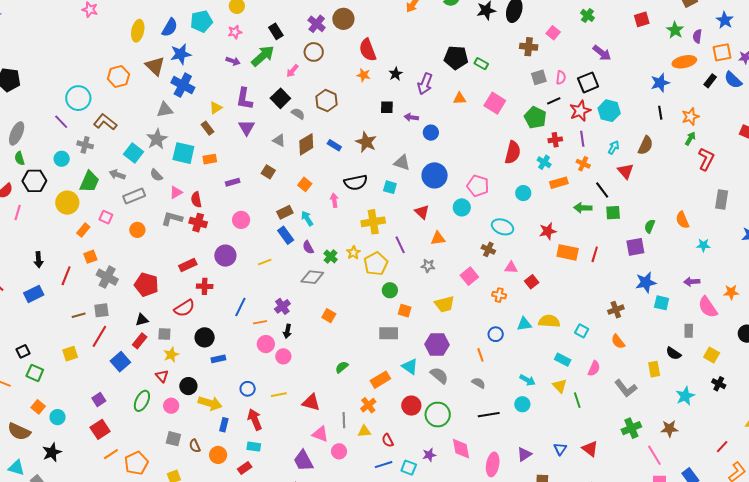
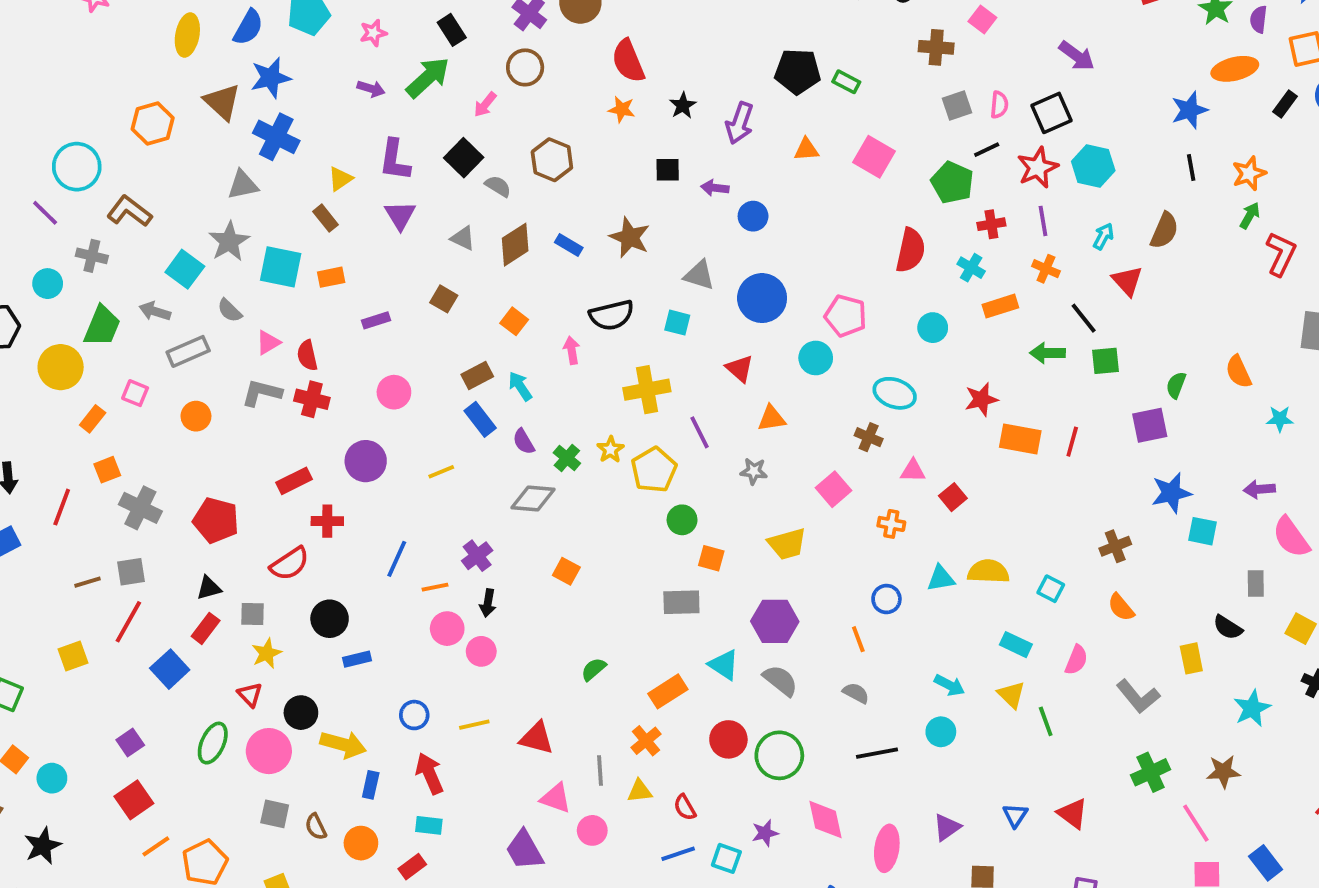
pink circle: (171, 406) -> (269, 751), size x1.5

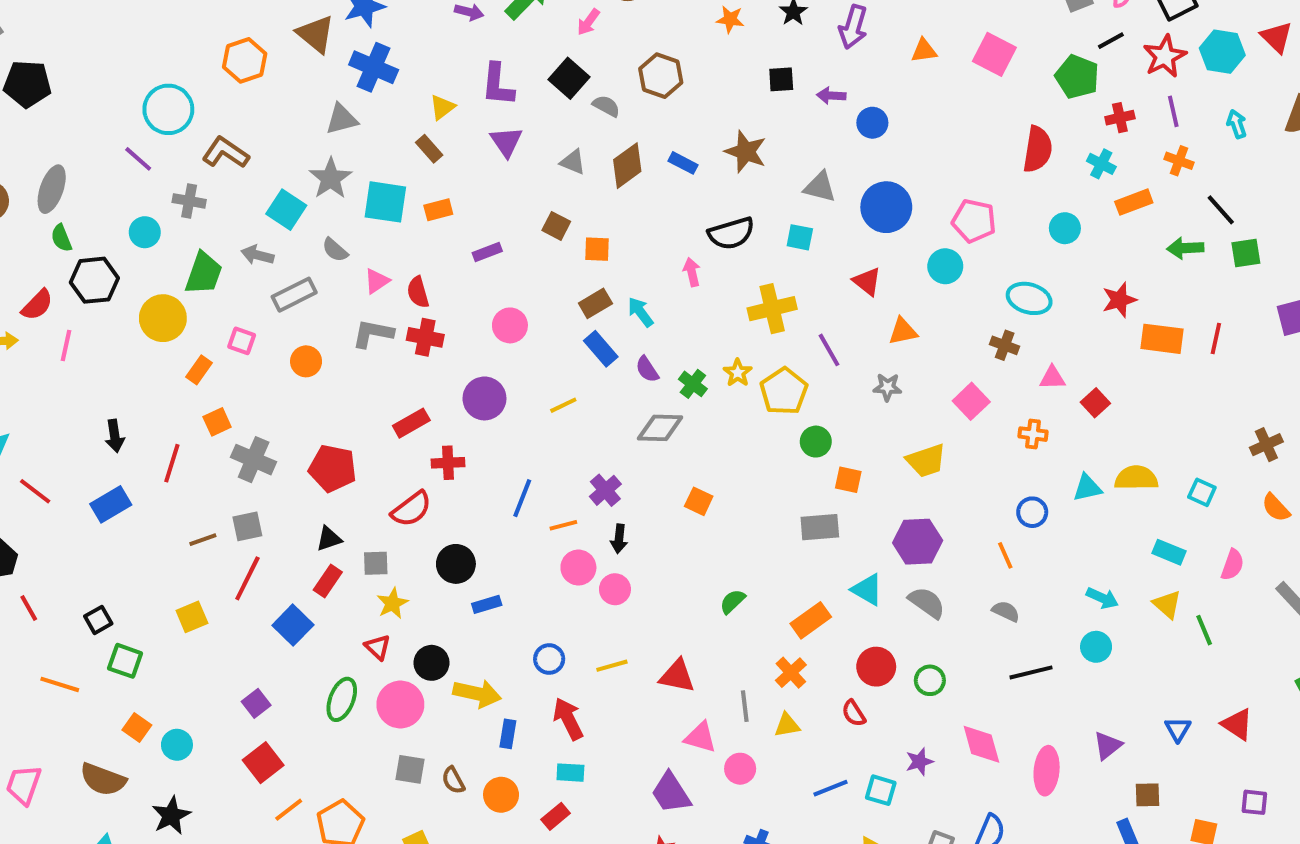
cyan arrow: (1103, 236) -> (1237, 124), turned -44
red triangle: (1127, 281) -> (1277, 37), moved
orange square: (514, 321) -> (597, 249), moved, turned -32
green circle: (779, 755) -> (930, 680), size x0.6
red semicircle: (685, 807) -> (854, 713), moved

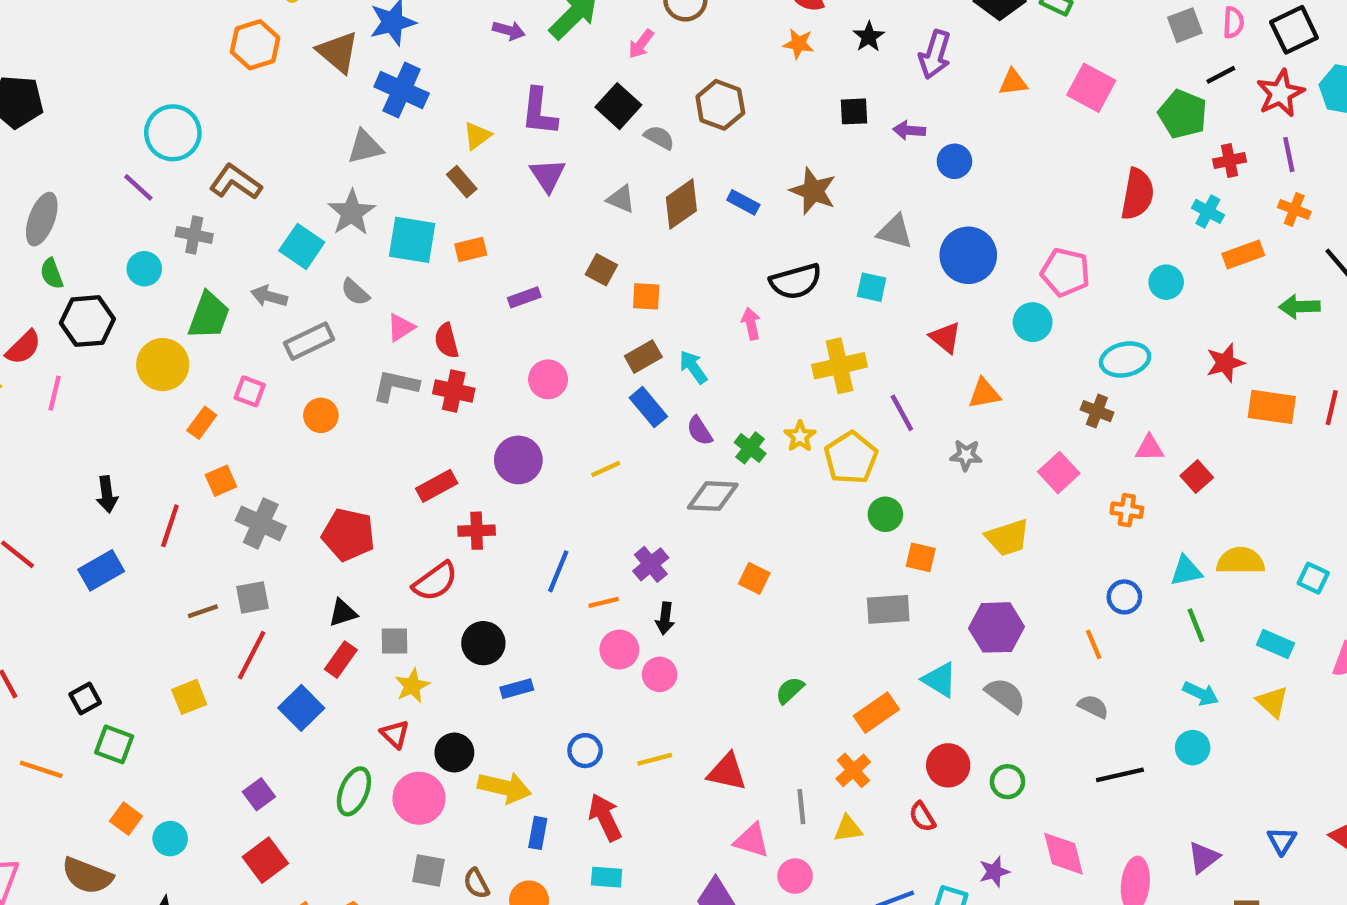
orange hexagon: (245, 60) -> (255, 45), moved
cyan ellipse: (1029, 298) -> (1125, 359), turned -30
green line: (1204, 630) -> (1196, 625), moved

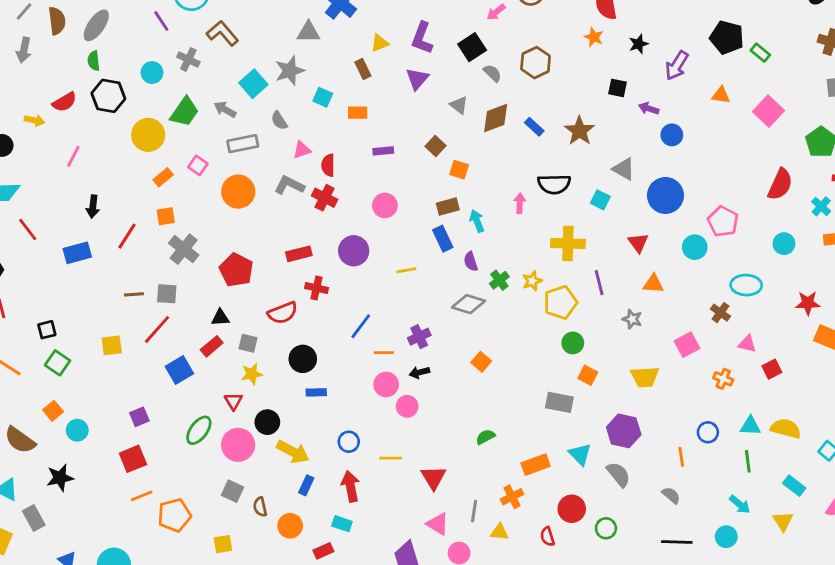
cyan square: (412, 240) -> (323, 97), size x0.6
pink line: (55, 393) -> (73, 156), moved
orange circle: (321, 415) -> (238, 192), size x1.5
black arrow: (665, 618) -> (419, 372), turned 54
red triangle: (727, 772) -> (433, 478), turned 32

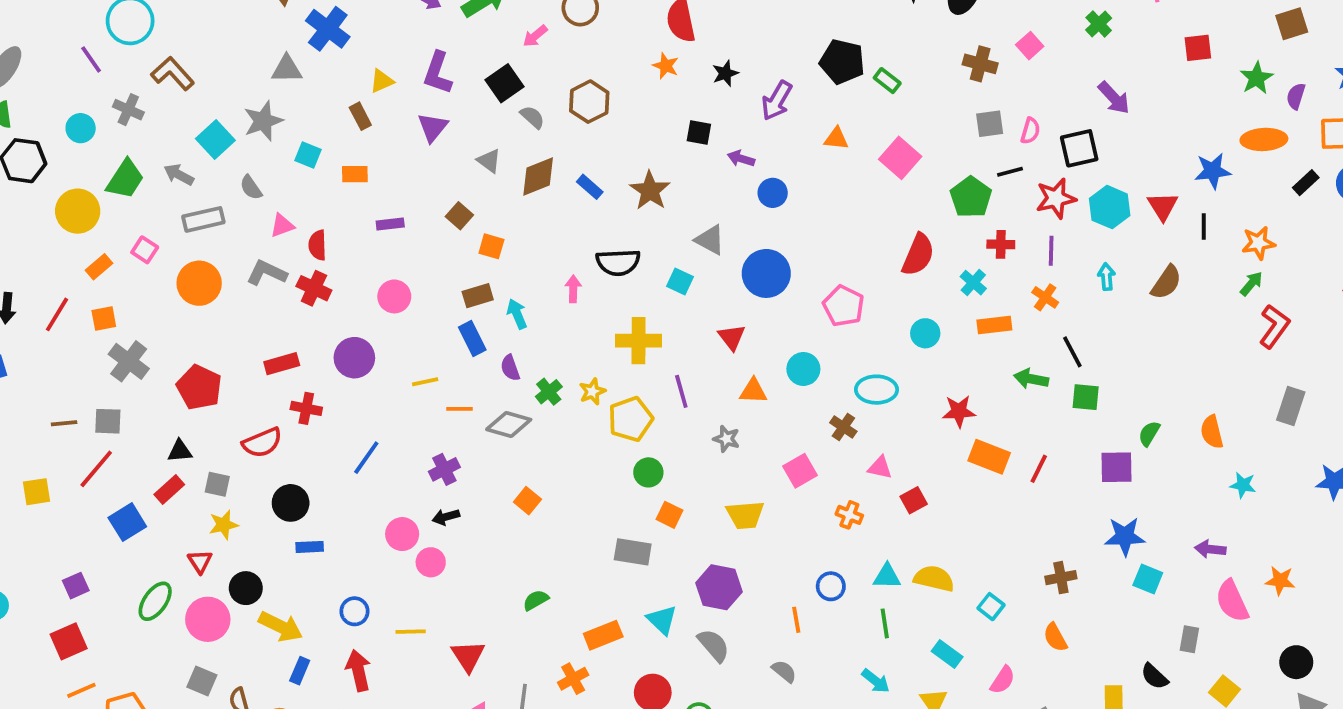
red line: (127, 236) -> (57, 314), moved
cyan circle: (695, 247) -> (803, 369), moved
orange line: (384, 353) -> (460, 409), moved

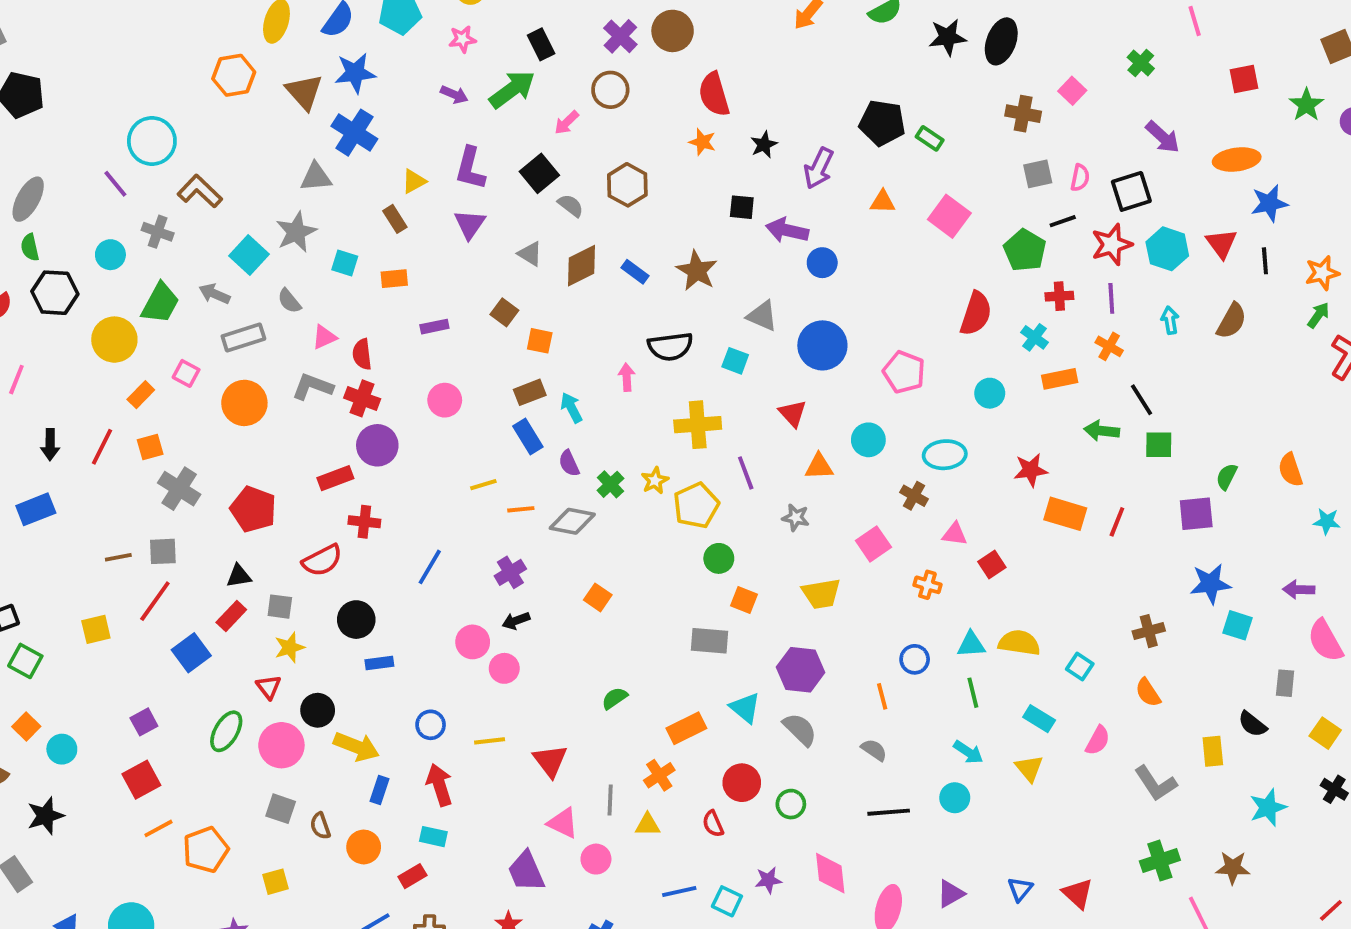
orange ellipse: (1264, 139) -> (1237, 159), moved
purple arrow: (741, 159) -> (787, 230), size x1.5
purple circle: (354, 358) -> (377, 445), moved

